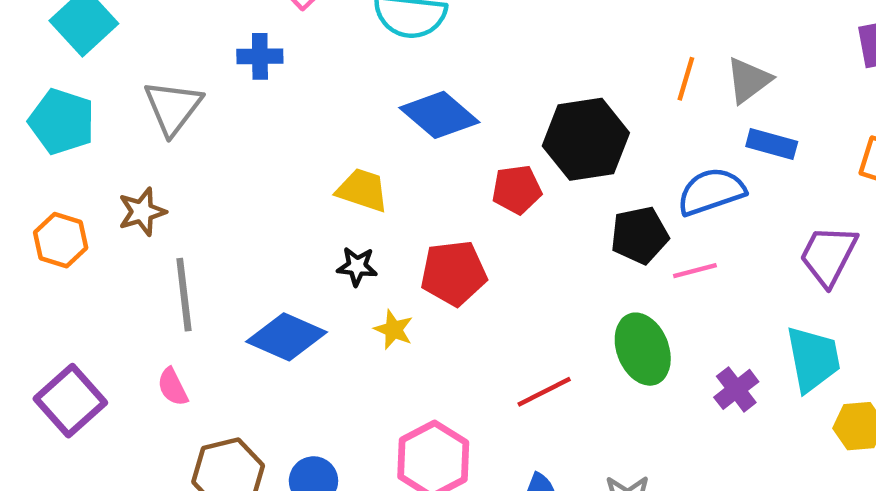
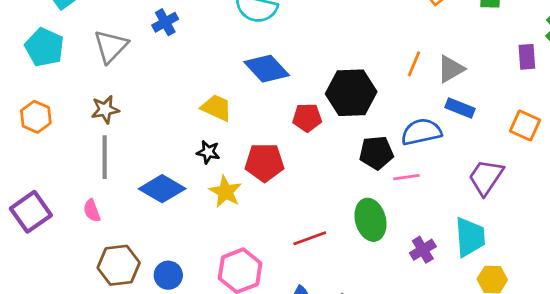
blue cross: (260, 56) -> (165, 22), turned -35
brown star: (142, 212) -> (105, 110), moved
yellow star: (394, 330) -> (225, 192), size x1.4

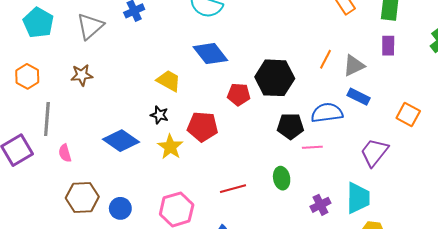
purple rectangle: (527, 57) -> (388, 46), moved
gray line: (105, 157) -> (47, 119), moved
green ellipse: (370, 220) -> (282, 178), size x0.7

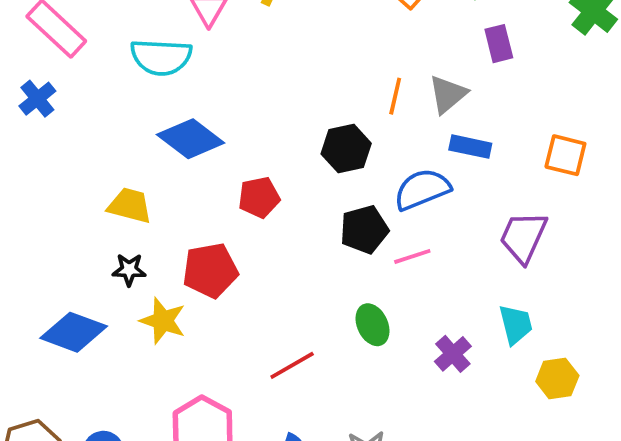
black hexagon: (275, 78) -> (346, 149), moved, size x0.7
cyan trapezoid: (358, 198) -> (516, 325), size x0.7

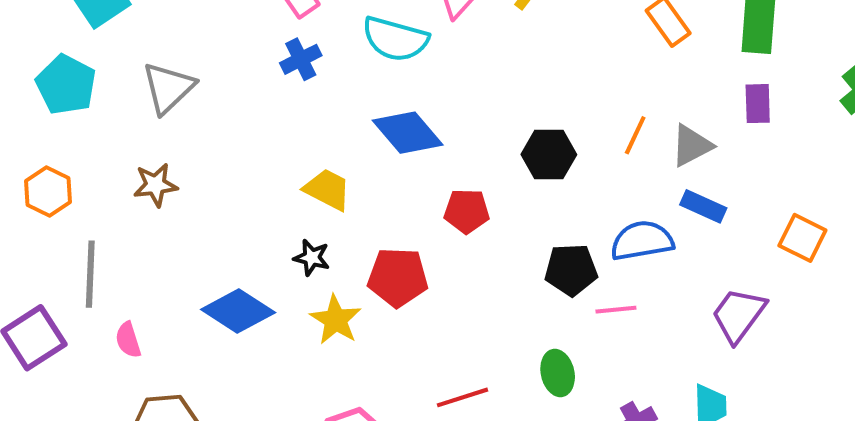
blue cross: (37, 99) -> (301, 59), moved
black hexagon: (346, 149) -> (549, 154), moved

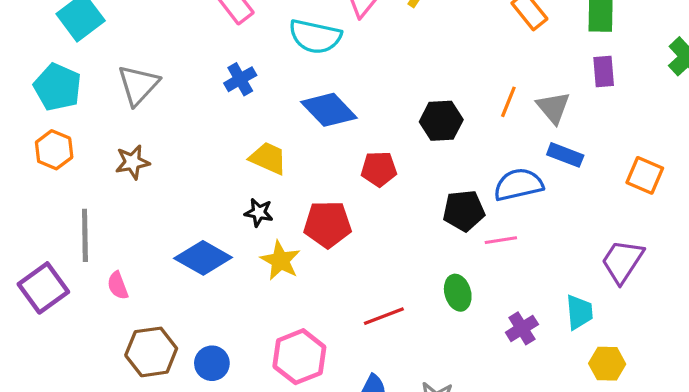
blue cross: (301, 59) -> (240, 79), moved
gray triangle: (692, 146) -> (553, 107), turned -39
orange hexagon: (48, 192) -> (54, 150), moved
purple trapezoid: (738, 315) -> (622, 261), moved

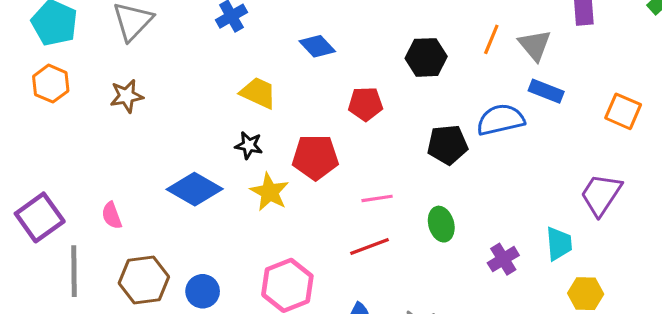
blue diamond: (329, 110) -> (317, 46), size x0.7
gray line: (85, 235) -> (74, 271), moved
pink line: (501, 240) -> (377, 198), moved

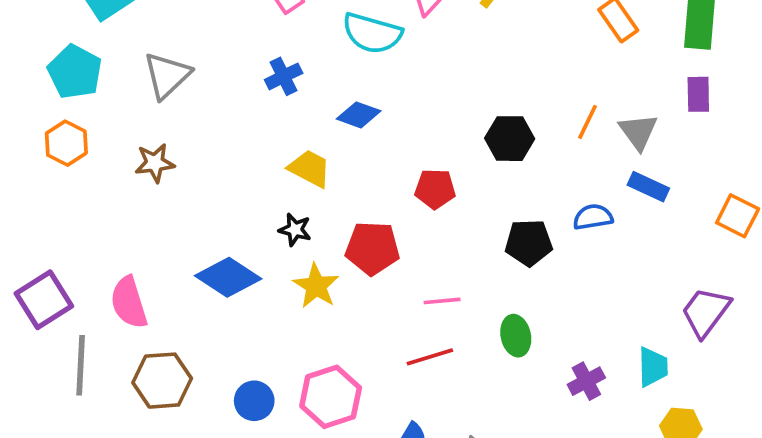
blue diamond: (317, 46) -> (359, 115), moved, turned -30
blue semicircle: (501, 120) -> (593, 217), size x0.7
pink semicircle: (112, 215) -> (129, 302), size x1.6
blue circle: (203, 291) -> (254, 401), moved

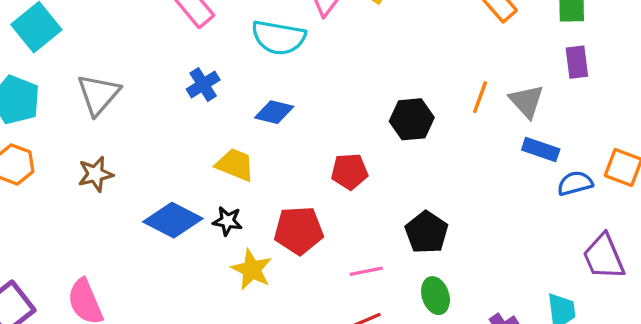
blue semicircle: (593, 217) -> (575, 183), moved
black pentagon: (529, 243) -> (427, 232), moved, turned -30
blue diamond: (228, 277) -> (173, 220), moved
purple trapezoid: (706, 312) -> (604, 257), turned -54

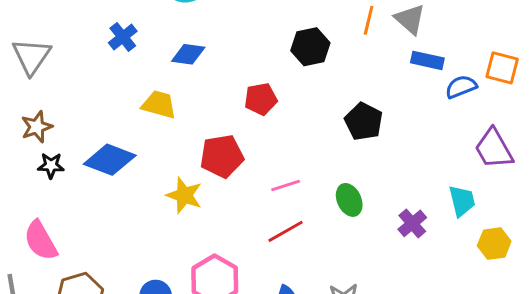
black star: (228, 221) -> (51, 165), moved
black pentagon: (427, 232) -> (364, 121), moved

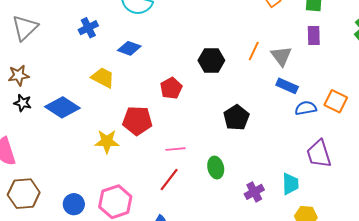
red pentagon: (261, 99) -> (171, 88), turned -30
yellow star: (184, 195) -> (107, 141), turned -30
red line: (286, 231) -> (169, 179), turned -35

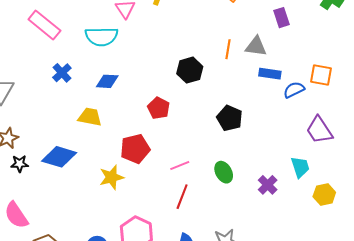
gray triangle: (281, 56) -> (256, 46), turned -30

